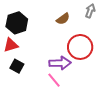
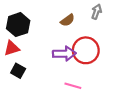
purple arrow: (60, 63) -> (64, 54), moved
pink line: (54, 80) -> (73, 86), moved, turned -35

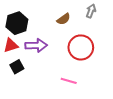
purple arrow: (64, 54) -> (36, 45), moved
black square: (18, 71) -> (17, 67), turned 32

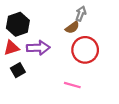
gray arrow: (91, 11) -> (81, 14), moved
brown semicircle: (64, 19) -> (72, 27), moved

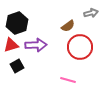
gray arrow: (81, 14) -> (91, 13), moved, turned 56

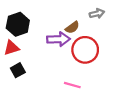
purple arrow: (36, 45) -> (58, 39), moved

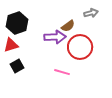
pink line: (72, 85) -> (62, 72), moved

